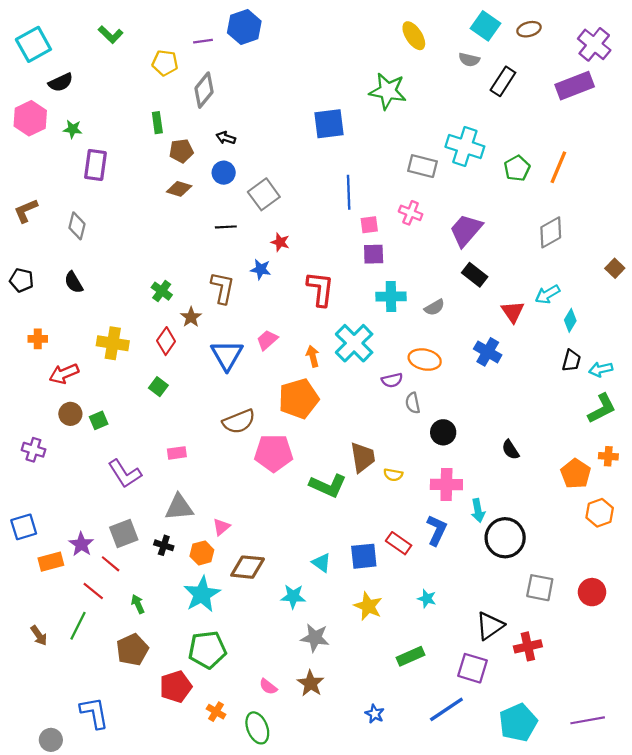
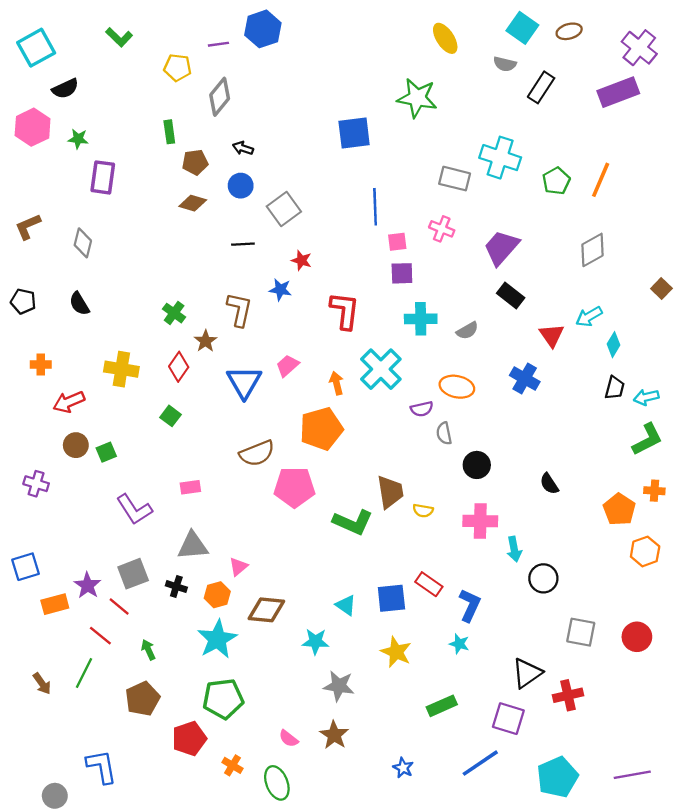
blue L-shape: (437, 530) -> (470, 605), moved
black circle: (505, 538) -> (543, 578), size x0.7

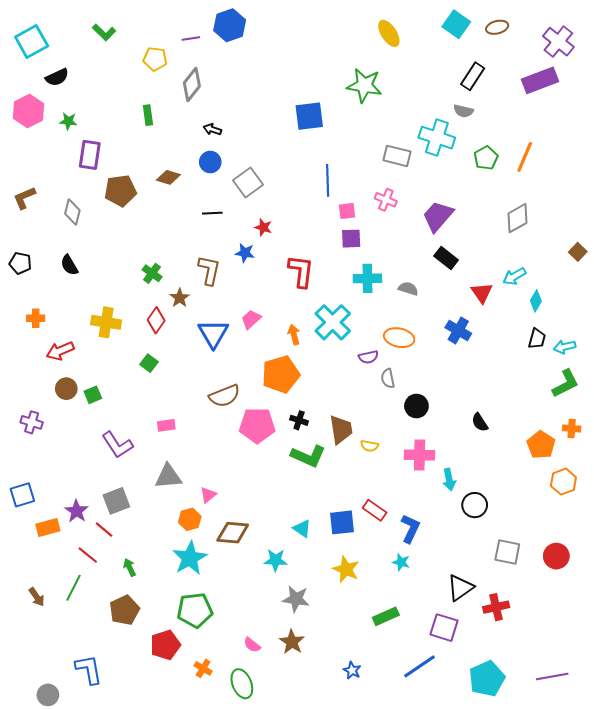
gray semicircle: (505, 64) -> (463, 111), moved
brown pentagon: (195, 162) -> (120, 191), moved, size x1.4
gray semicircle: (467, 331) -> (408, 289), turned -132
black cross: (176, 587) -> (299, 420), moved

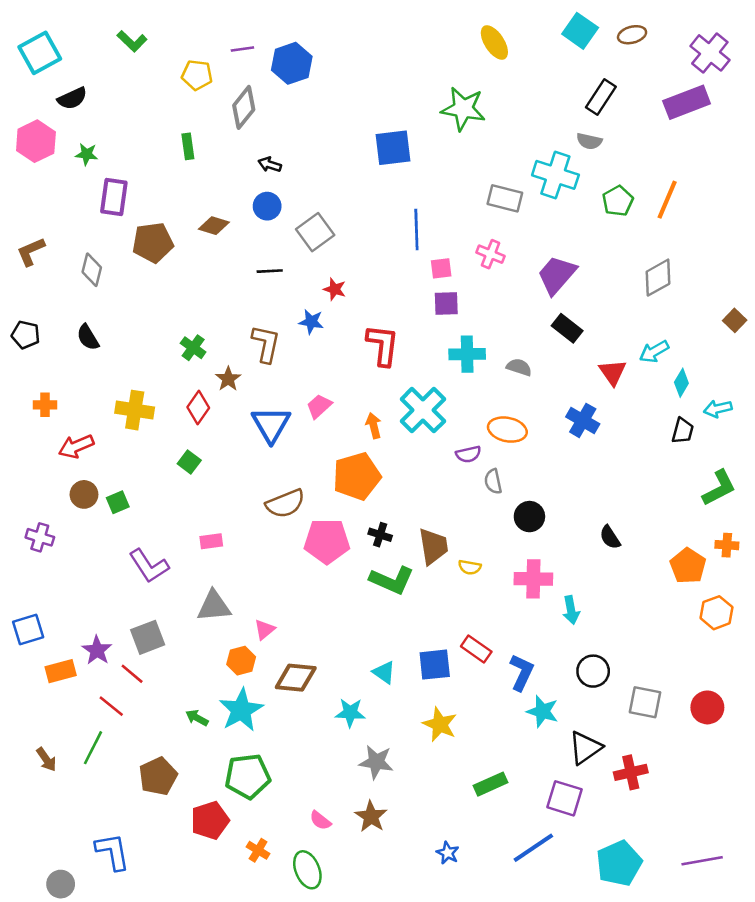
blue hexagon: (230, 25) -> (292, 63), moved
cyan arrow: (564, 347) -> (718, 409), moved
black circle: (475, 505) -> (593, 671), moved
cyan star: (401, 562) -> (542, 711), moved, size x1.4
green arrow: (130, 567) -> (197, 718), moved, turned -36

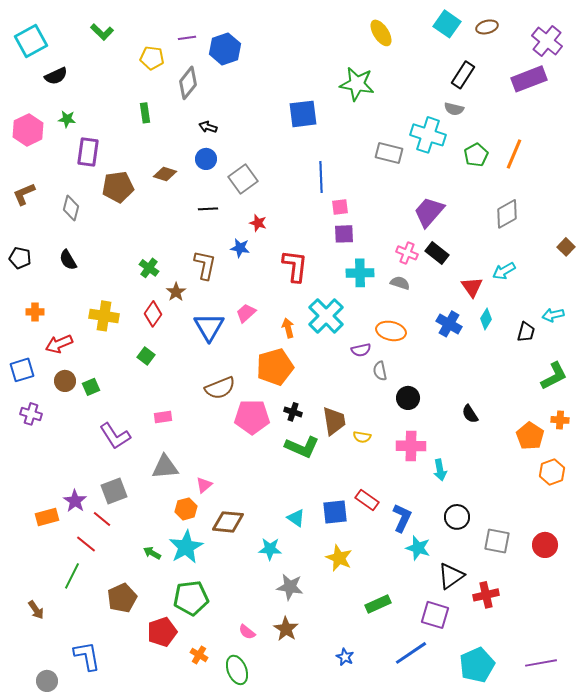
pink hexagon: (36, 141) -> (28, 130), moved
pink cross: (490, 254) -> (407, 253), moved
cyan diamond: (681, 383) -> (486, 319), moved
blue square: (28, 630) -> (22, 370), moved
brown arrow: (46, 759) -> (36, 610), moved

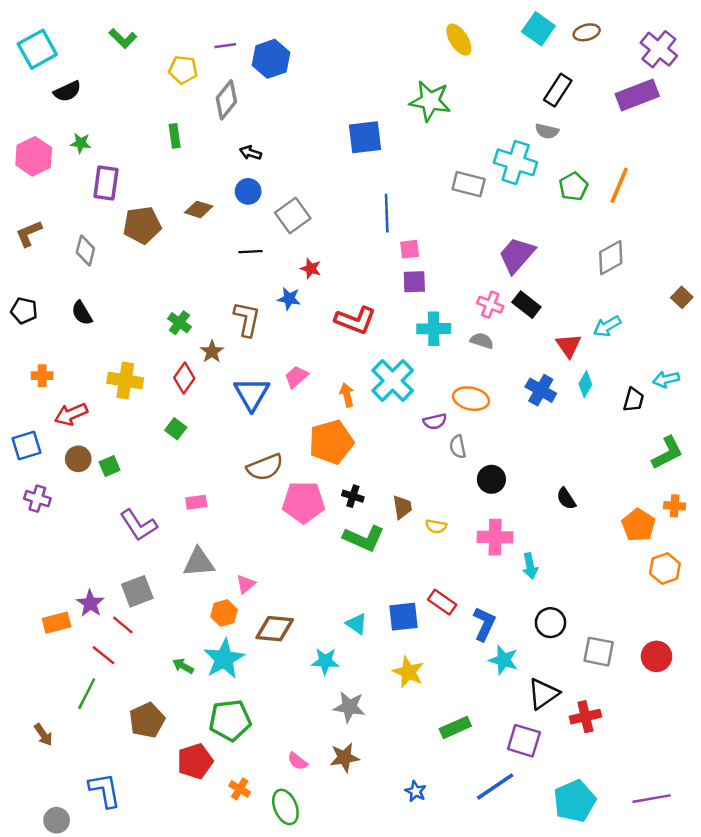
red L-shape: (295, 266) -> (355, 320), turned 104
brown trapezoid: (334, 421) -> (402, 507), size x0.7
brown star: (286, 629) -> (344, 758), turned 30

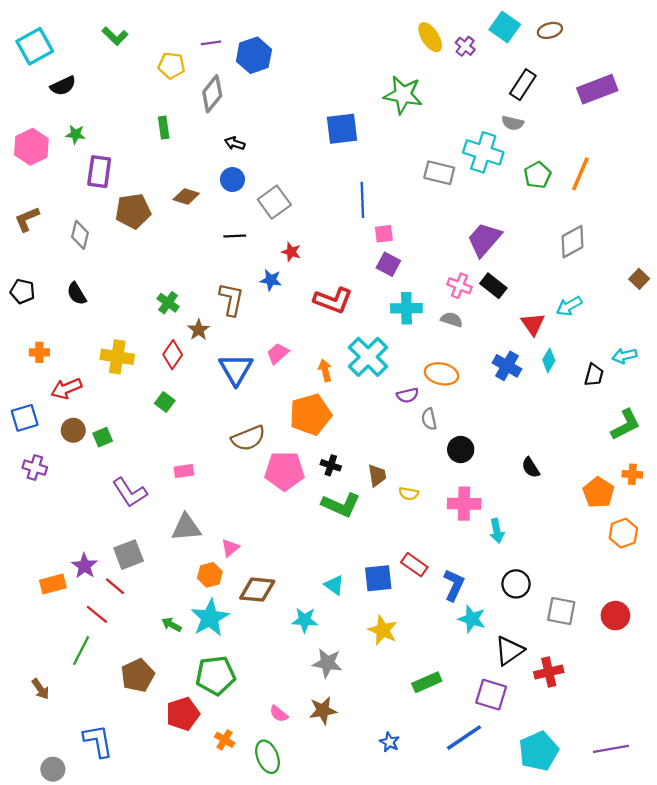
purple cross: (659, 49) -> (465, 46), moved, size x0.6
purple square: (414, 282) -> (388, 264), turned 30

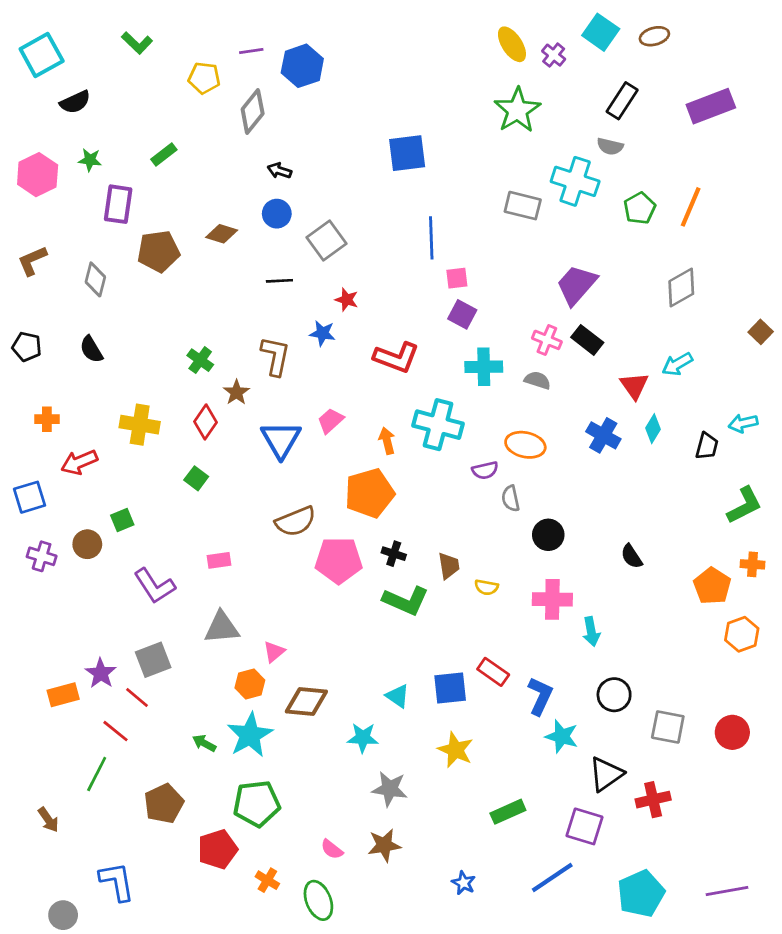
green star: (403, 95) -> (517, 110), moved, turned 30
green rectangle: (164, 128) -> (164, 154), moved, turned 60
cyan cross: (368, 357) -> (438, 425), turned -30
brown circle: (73, 430) -> (87, 544), moved

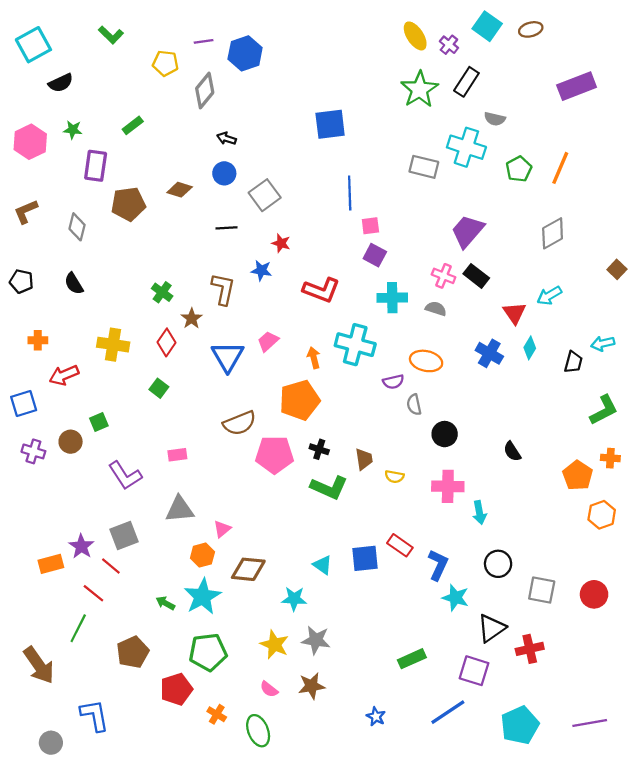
black rectangle: (622, 101) -> (466, 82), moved
yellow star: (456, 750) -> (274, 645), moved
brown arrow: (48, 820) -> (39, 665), size x1.8

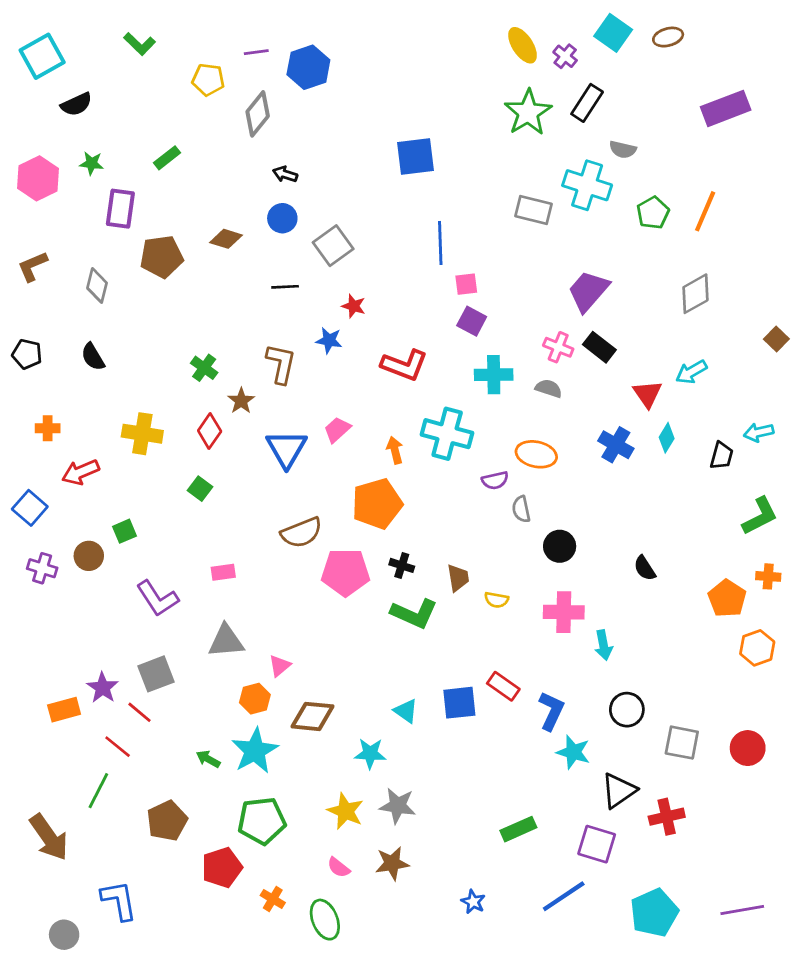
blue square: (24, 403) -> (30, 508), turned -32

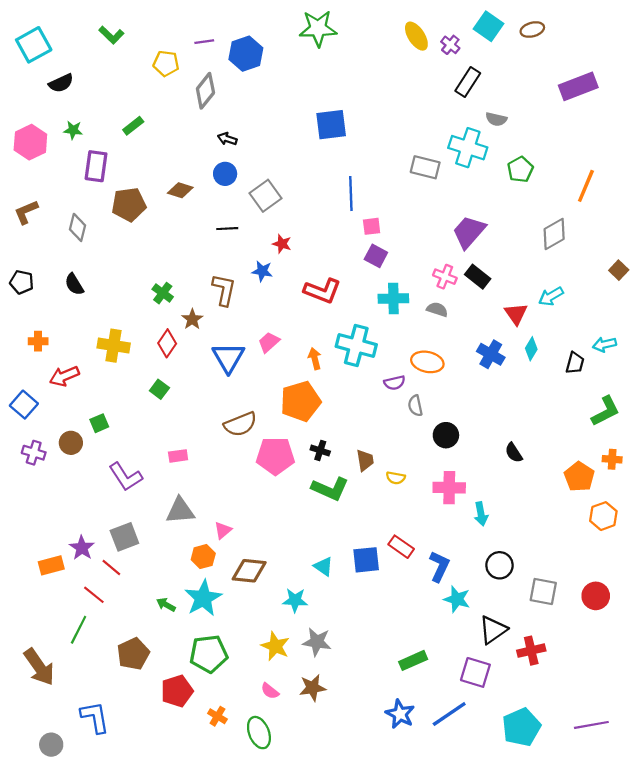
green star: (528, 113) -> (318, 28), moved, turned 30
orange line: (705, 211) -> (586, 186), moved
blue star: (473, 902) -> (400, 714), moved, size x1.5

